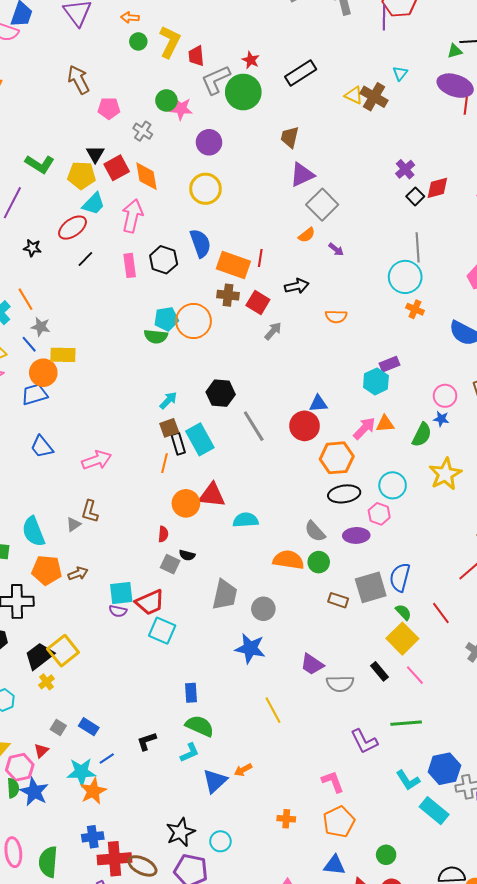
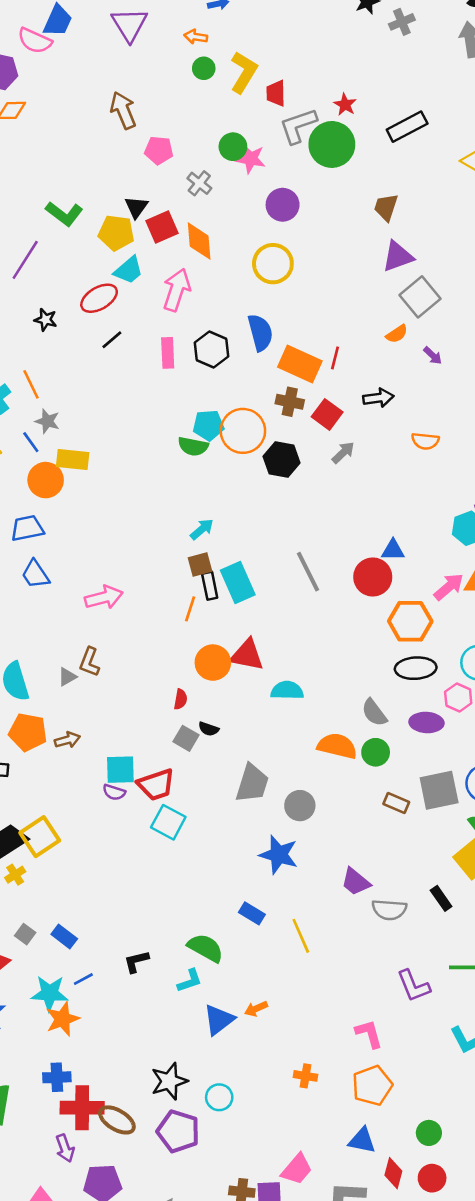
black hexagon: (221, 393) -> (282, 460), moved
blue trapezoid: (35, 394) -> (27, 528), moved
blue rectangle: (191, 693) -> (252, 913), moved, turned -60

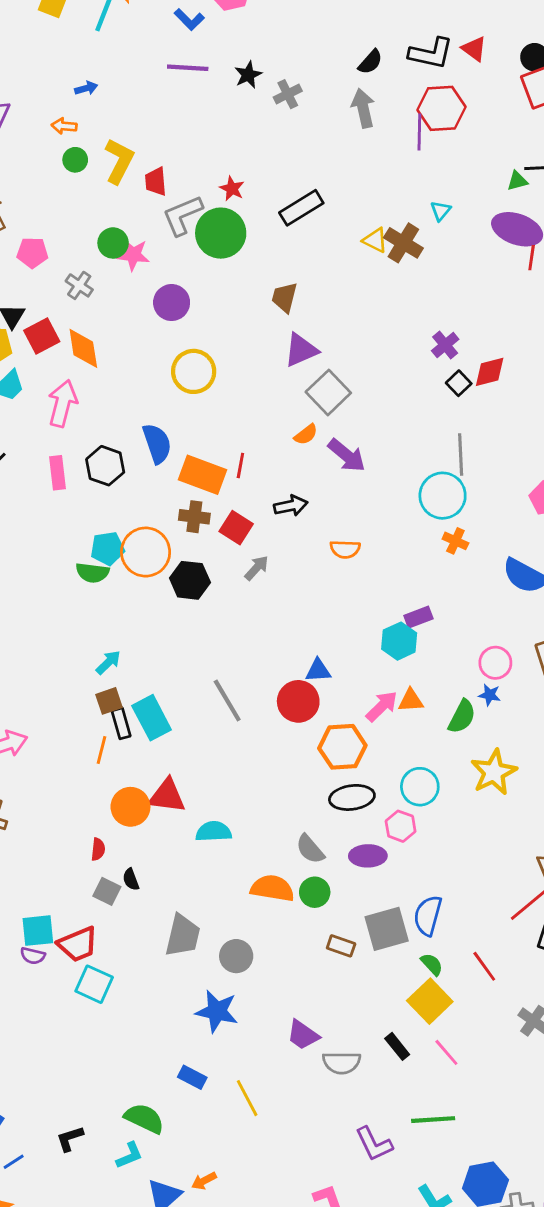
yellow circle: (273, 264) -> (194, 371), moved
purple arrow: (433, 356) -> (347, 455), size x1.8
black semicircle: (209, 729) -> (131, 879), turned 54

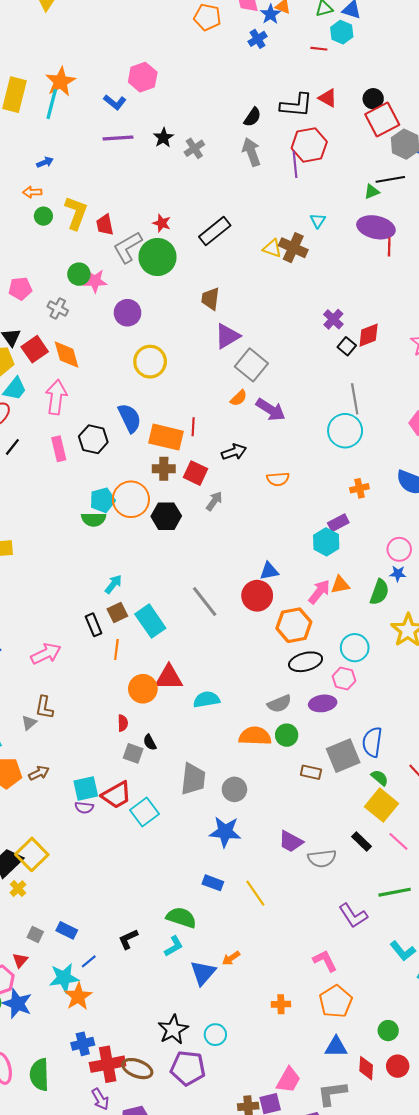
orange cross: (455, 541) -> (359, 488), moved, turned -30
black rectangle: (121, 723) -> (94, 625), moved
gray semicircle: (310, 849) -> (279, 704), turned -65
cyan square: (94, 984) -> (144, 812), moved, turned 36

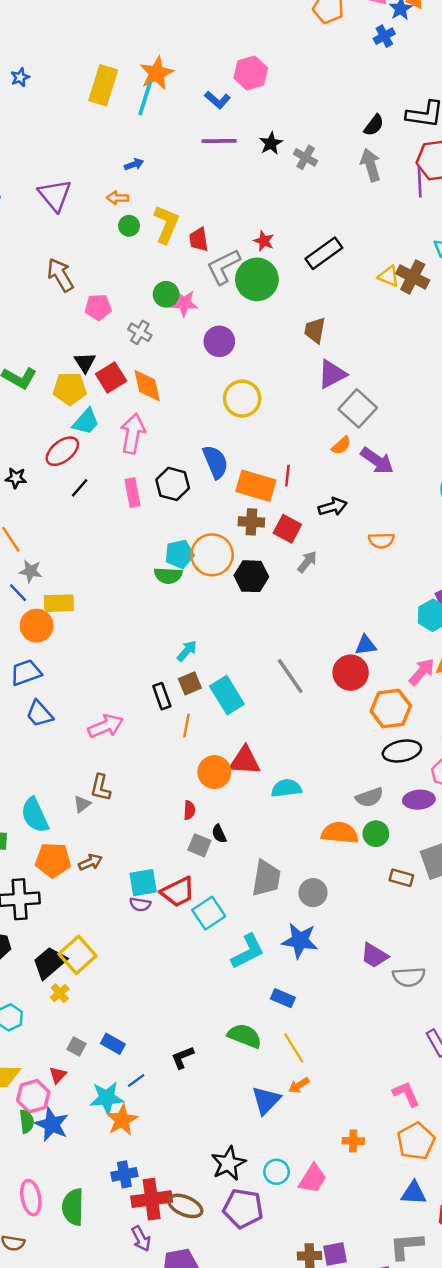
gray cross: (194, 148) -> (306, 157), turned -30
yellow line: (255, 893) -> (294, 1048), moved
cyan L-shape: (174, 946) -> (248, 951), moved, size x1.5
pink trapezoid: (288, 1080) -> (313, 1179), moved

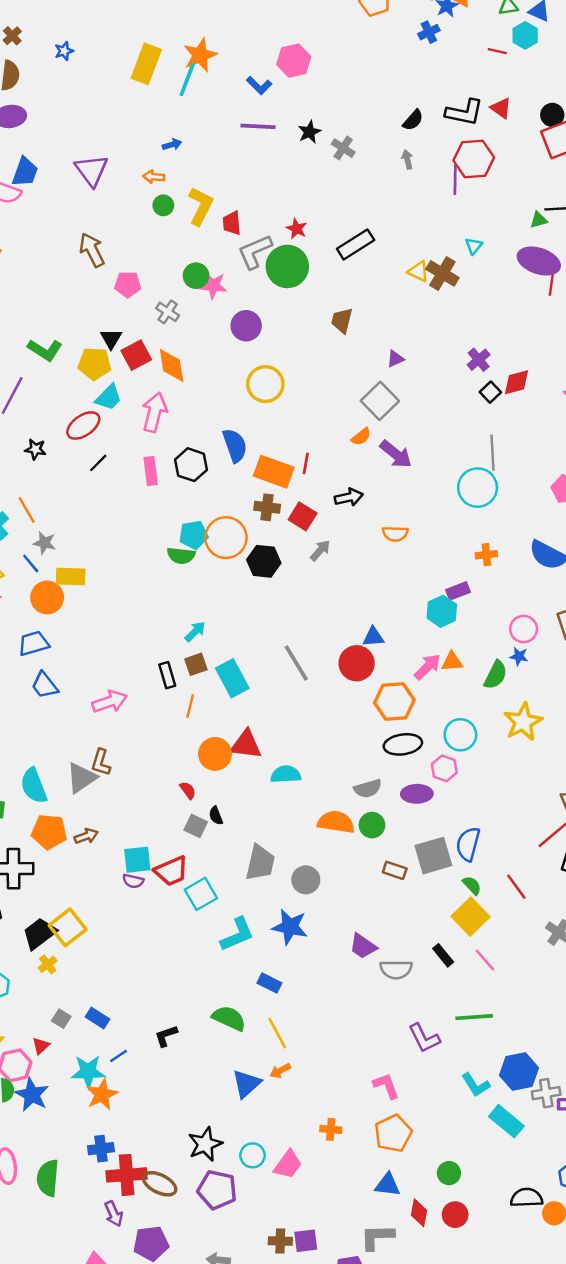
gray arrow: (371, 165) -> (407, 159), size x0.6
purple triangle: (332, 374) -> (395, 359), moved, size x0.6
gray triangle: (82, 804) -> (81, 778), size x1.8
red semicircle: (189, 810) -> (188, 790), turned -42

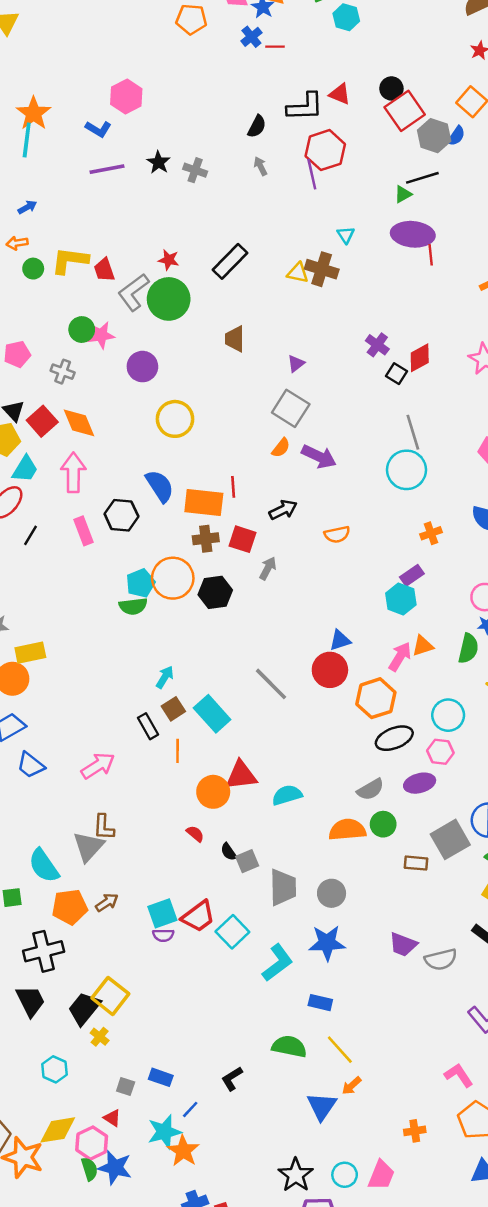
red line: (497, 51) -> (275, 47), moved
yellow L-shape: (201, 206) -> (70, 260), turned -96
gray square: (196, 826) -> (247, 861), moved, turned -35
red triangle: (41, 1046) -> (112, 1118), turned -30

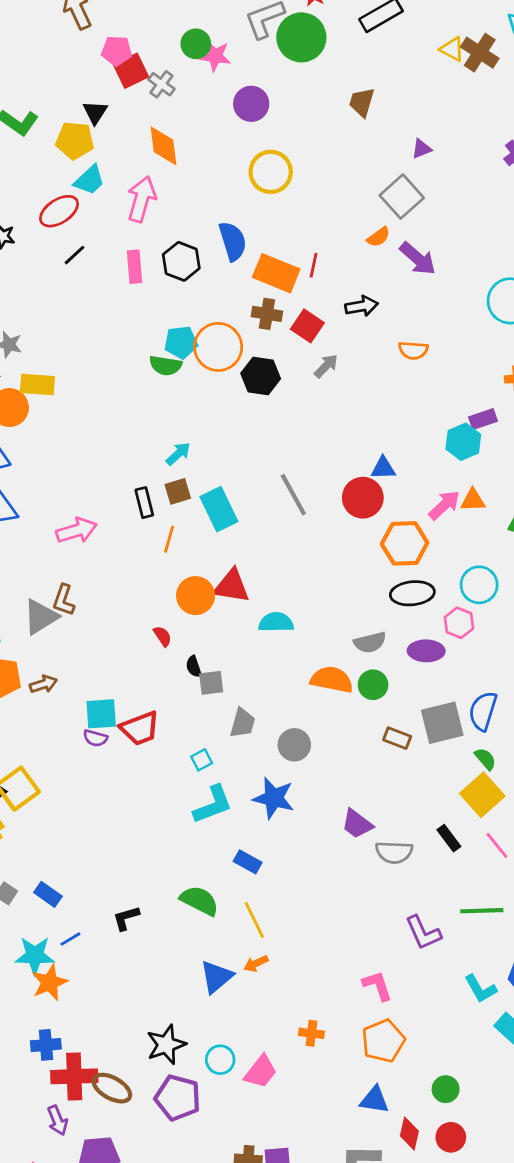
red square: (42, 421) -> (131, 71), moved
gray trapezoid: (283, 887) -> (243, 723), size x0.7
cyan square: (232, 932) -> (202, 760), moved, size x0.6

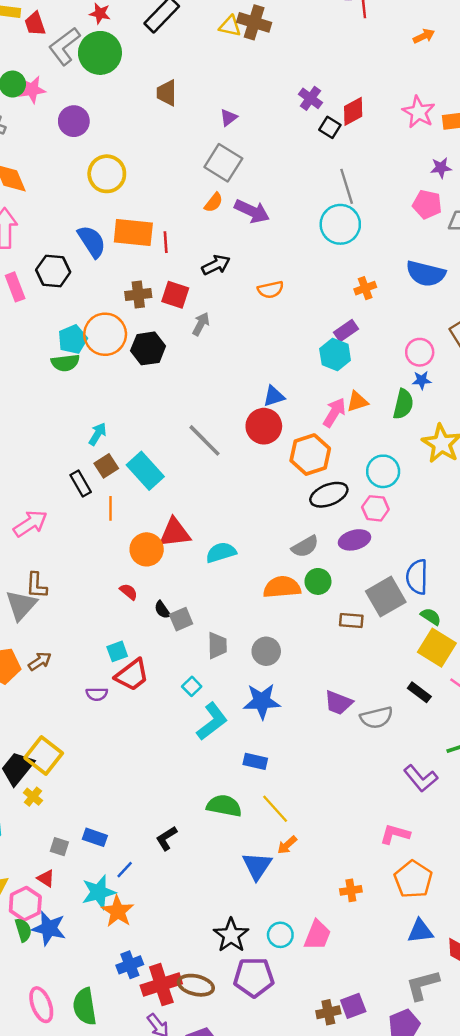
orange rectangle: (276, 273) -> (133, 232), moved
cyan square: (101, 714) -> (117, 651), moved, size x0.7
pink L-shape: (377, 986) -> (395, 834), turned -40

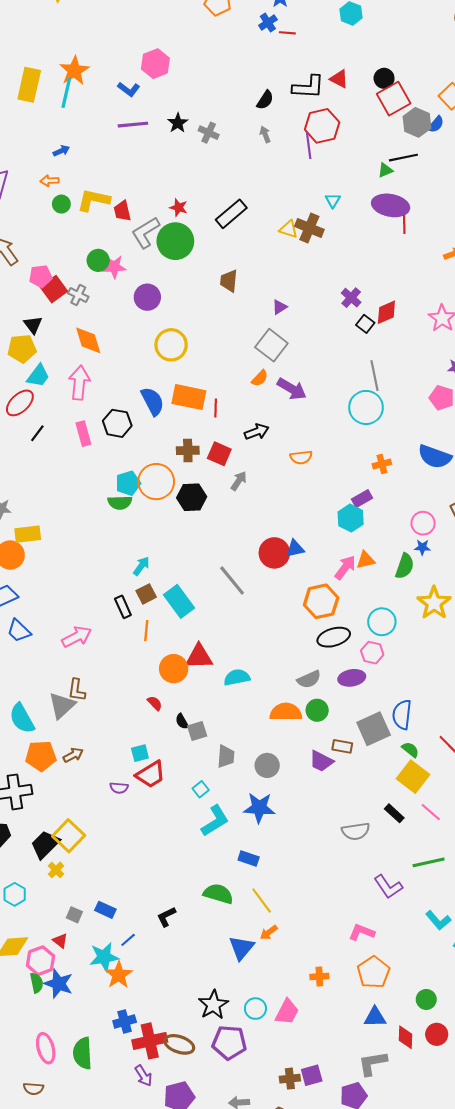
red circle: (264, 426) -> (274, 553), moved
purple trapezoid: (338, 703) -> (321, 761), moved

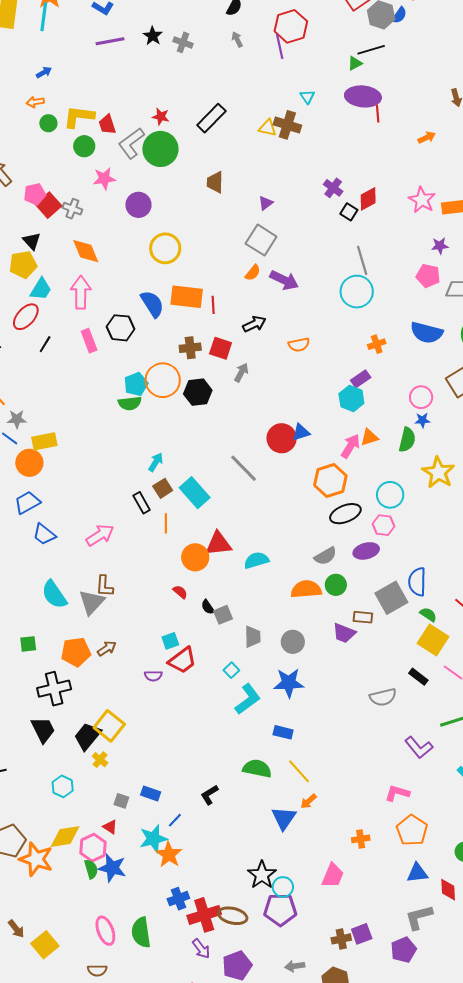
green circle: (98, 260) -> (84, 146), moved
cyan semicircle: (22, 718) -> (54, 595), moved
cyan circle: (255, 1009) -> (283, 887), moved

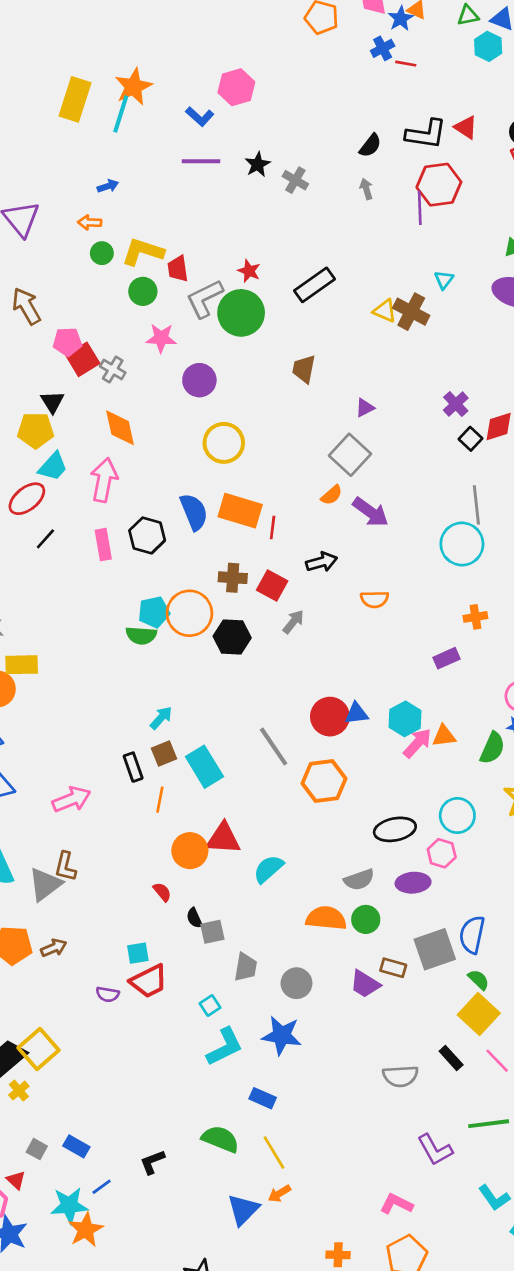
cyan hexagon: (351, 398) -> (405, 719), moved
orange hexagon: (330, 480) -> (324, 781), moved
cyan semicircle: (256, 560) -> (268, 869), turned -35

